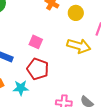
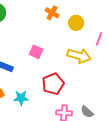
red pentagon: (38, 69) -> (53, 84), moved, turned 30

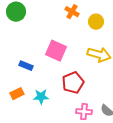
pink square: (36, 52) -> (56, 51), size x1.5

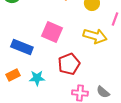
blue rectangle: (26, 66) -> (22, 47), size x1.5

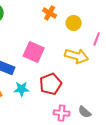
cyan star: (37, 78) -> (22, 89), moved

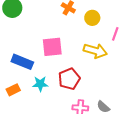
pink square: (34, 52) -> (52, 47), turned -30

